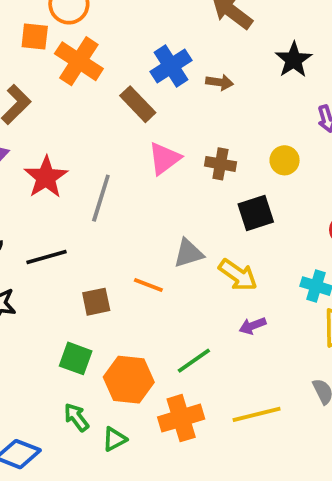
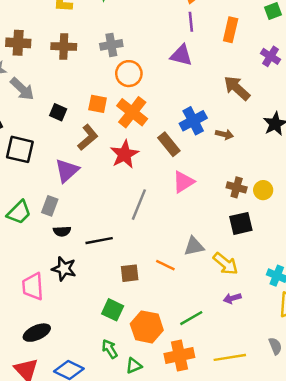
orange square: (35, 37) -> (98, 104), moved
brown cross: (220, 164) -> (237, 187), moved
red star: (46, 177) -> (124, 154), moved

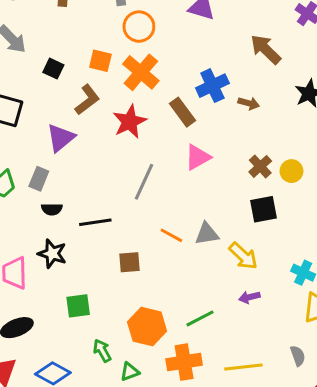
brown cross: (237, 187) -> (260, 166), turned 30
orange line: (165, 265) -> (171, 235), moved
green square: (113, 310) -> (78, 306), moved, turned -35

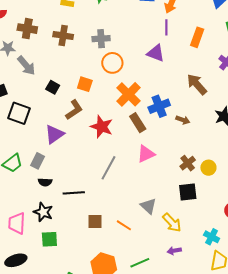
orange cross: (141, 72) -> (129, 94), moved
red star: (130, 122) -> (102, 127), turned -30
gray triangle: (207, 234) -> (148, 206), turned 48
orange line: (171, 235) -> (124, 225), moved
green square: (78, 306) -> (49, 239), moved

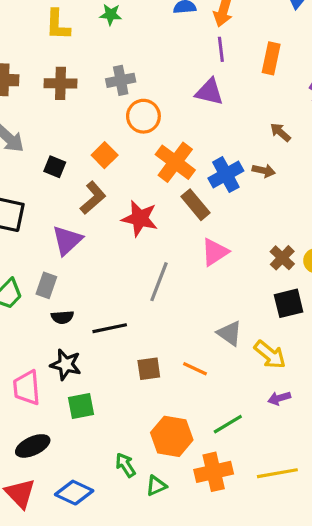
orange square: (85, 84) -> (105, 155), turned 35
brown arrow: (197, 84) -> (280, 132), size x0.6
brown arrow: (183, 120) -> (264, 171), moved

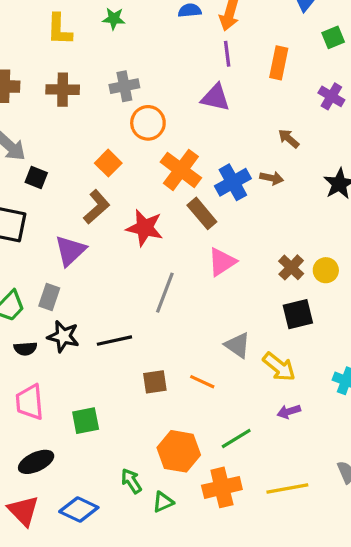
black square: (55, 167) -> (36, 177), moved
black semicircle: (62, 317) -> (25, 349), moved
black star: (66, 365) -> (63, 336), moved

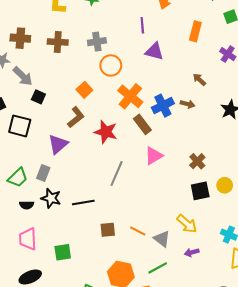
purple line: (227, 54) -> (142, 25), moved
yellow circle: (326, 270) -> (225, 185), moved
gray triangle: (238, 345) -> (162, 239), moved

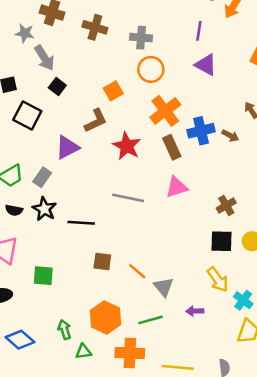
gray line: (117, 174) -> (128, 198), turned 65
yellow arrow: (187, 224) -> (218, 280), moved

